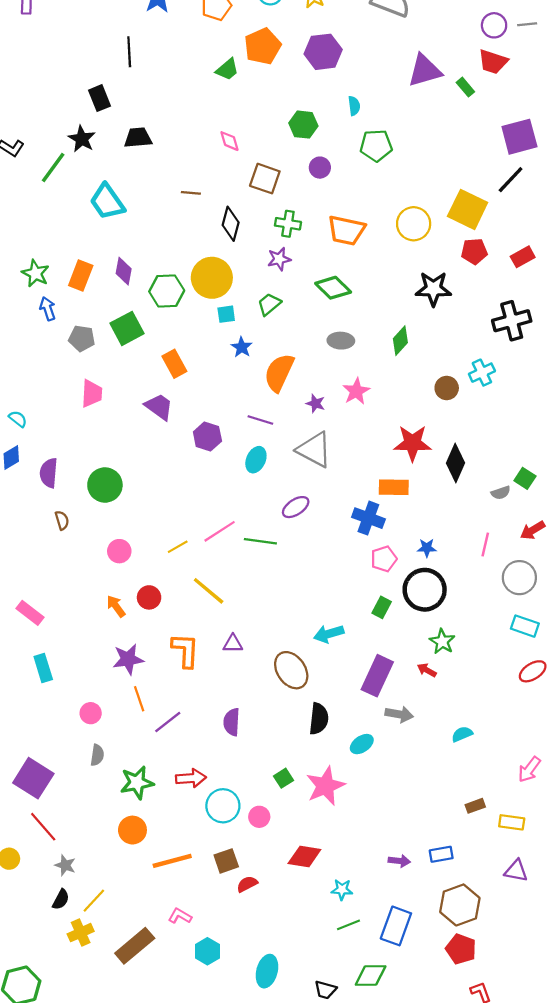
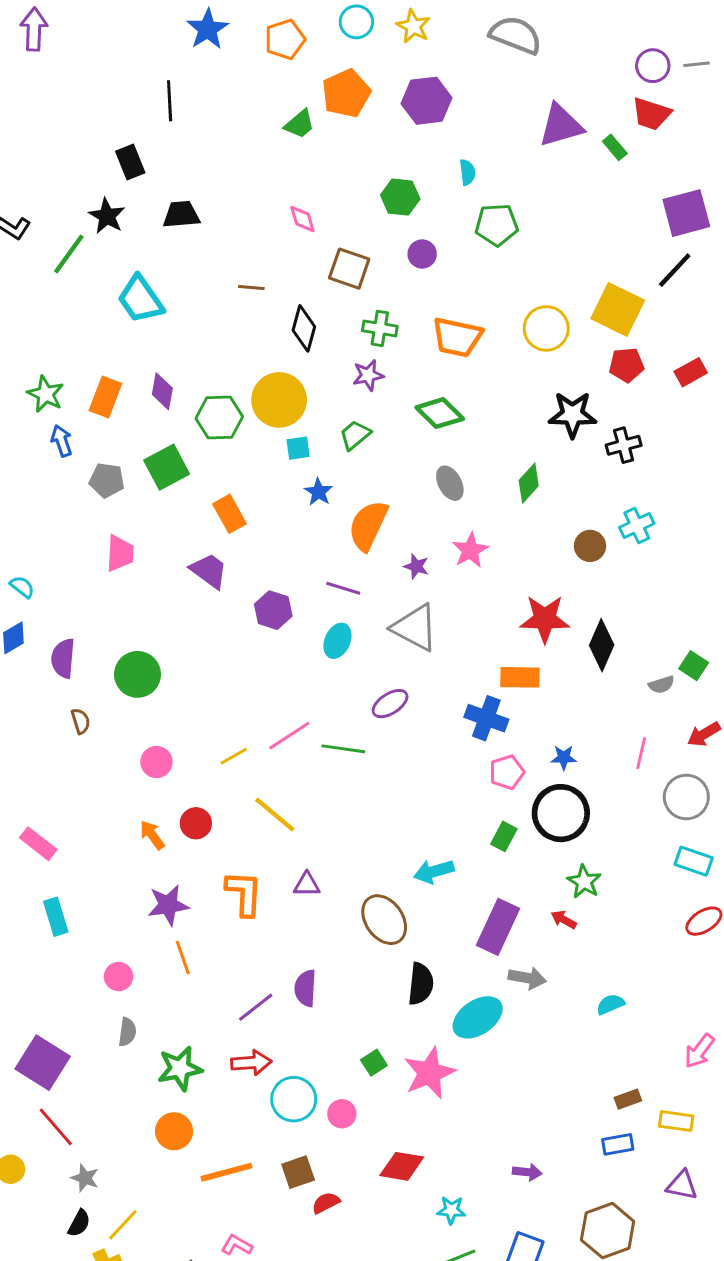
black cross: (512, 321) -> (624, 445), moved, size x0.7
gray ellipse: (341, 341) -> (450, 483), turned 60
purple line: (168, 722) -> (256, 1007), moved
cyan ellipse: (362, 744) -> (478, 1017), size x1.6
blue rectangle: (441, 854) -> (618, 1144), moved

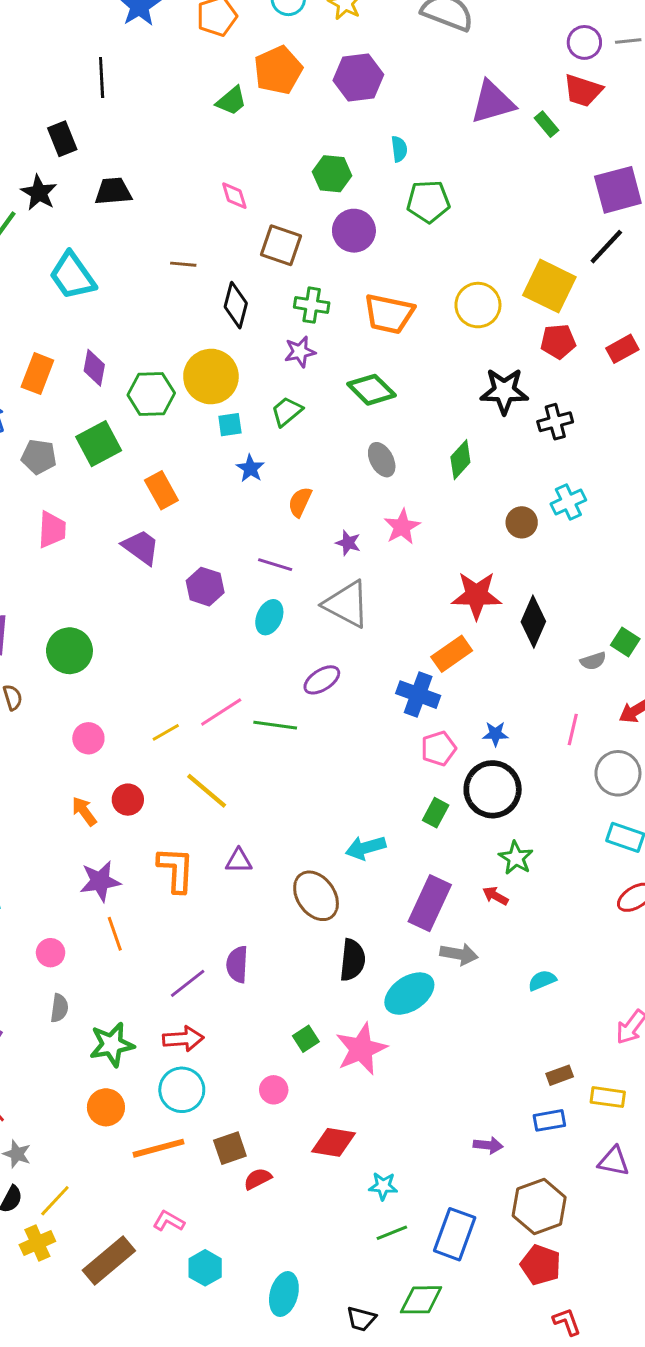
purple circle: (422, 254) -> (354, 231), size x1.5
orange semicircle: (368, 525) -> (300, 502), size x0.6
orange rectangle: (520, 677) -> (452, 654), turned -36
cyan circle: (294, 1099) -> (182, 1090), moved
purple arrow: (527, 1172) -> (488, 1145), moved

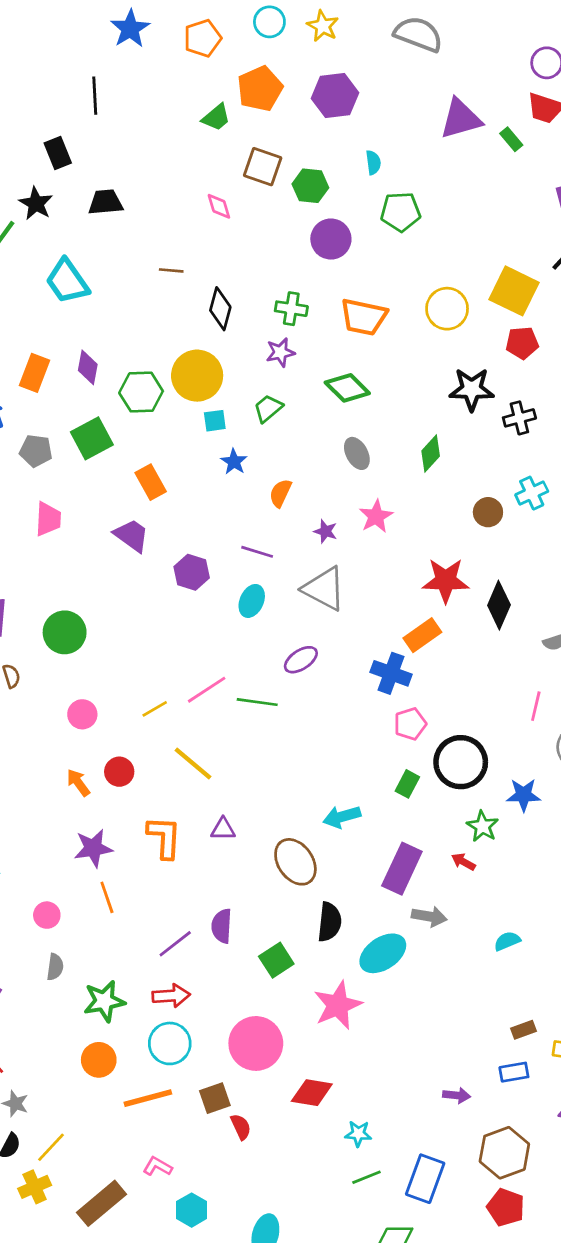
brown square: (281, 245) -> (263, 167), moved
blue star: (495, 734) -> (524, 795), moved, size x1.4
green square: (306, 1039) -> (276, 960), moved, size x1.4
pink circle: (274, 1090) -> (256, 1043), size x2.0
red semicircle: (258, 1179) -> (241, 1127), turned 92

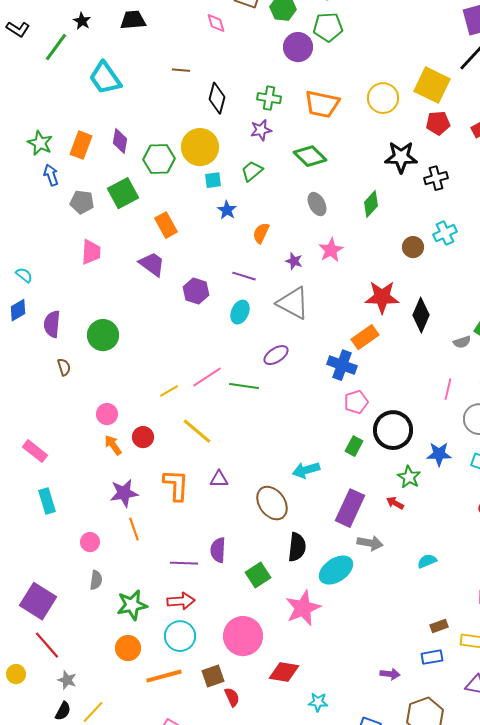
black star: (36, 204) -> (82, 21), size x0.7
green pentagon: (401, 212) -> (328, 27), moved
pink circle: (82, 714) -> (107, 414), moved
purple line: (175, 944) -> (184, 563), turned 40

